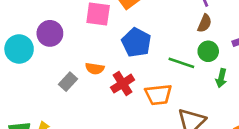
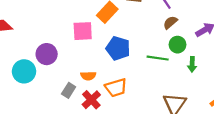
brown semicircle: (205, 23) -> (170, 22), turned -144
red cross: (123, 84) -> (91, 100), moved
orange trapezoid: (158, 95) -> (116, 88), moved

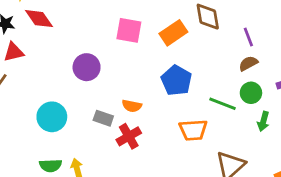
pink square: (83, 31) -> (129, 30), moved
cyan circle: (24, 71) -> (52, 117), moved
orange trapezoid: (116, 88) -> (193, 130), moved
gray rectangle: (69, 90) -> (103, 118), turned 64

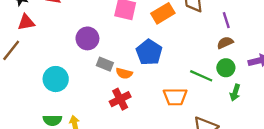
blue pentagon: (176, 80) -> (149, 52), moved
gray rectangle: (103, 118) -> (105, 64), moved

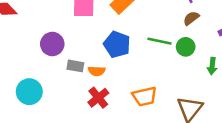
green circle: (226, 68) -> (186, 47), moved
green line: (201, 76) -> (159, 41), moved
orange trapezoid: (175, 97) -> (145, 96), moved

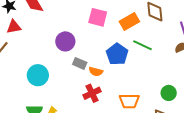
green line: (159, 41) -> (142, 45), moved
green circle: (186, 47) -> (169, 93), moved

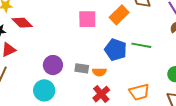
purple circle: (65, 41) -> (53, 65), moved
green line: (142, 45) -> (141, 45), moved

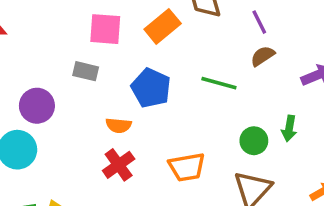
green line: (141, 45) -> (219, 83), moved
gray rectangle: (82, 68) -> (86, 71), moved

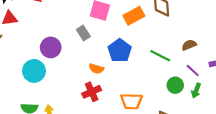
purple line: (259, 22) -> (193, 71), moved, turned -32
gray rectangle: (86, 71) -> (83, 33), turned 32
green circle: (254, 141) -> (175, 85), moved

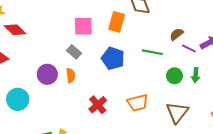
orange rectangle: (134, 16) -> (117, 22), turned -30
orange semicircle: (96, 69) -> (71, 75), moved, turned -96
cyan circle: (34, 71) -> (18, 99), moved
purple line: (193, 71) -> (189, 48), moved

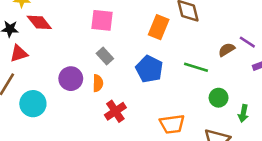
pink square: (83, 26) -> (102, 20), moved
purple line: (189, 48) -> (247, 42), moved
green arrow: (196, 75) -> (243, 113), moved
red cross: (98, 105) -> (115, 111), moved

